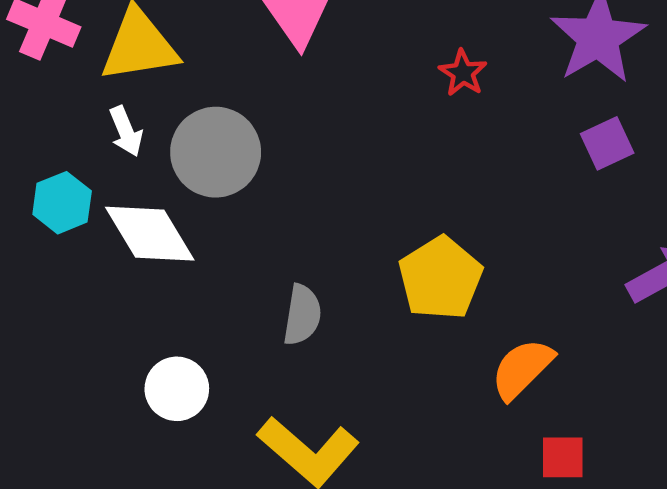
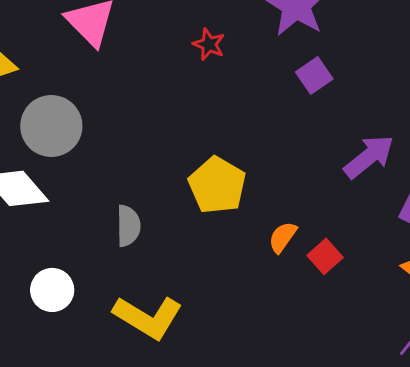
orange semicircle: (522, 369) -> (283, 237), size x0.7
red square: (563, 457) -> (325, 256), moved, turned -32

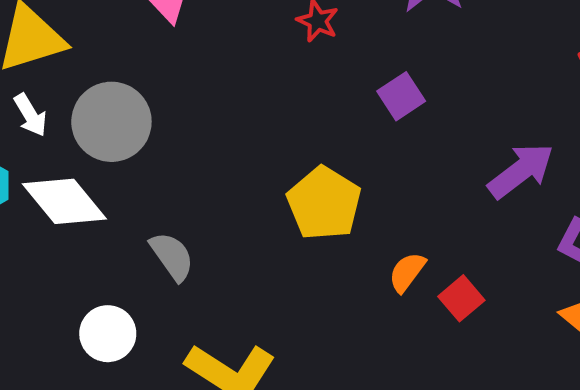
purple square: (314, 75) -> (401, 96), moved
gray semicircle: (128, 226) -> (172, 256), moved, turned -36

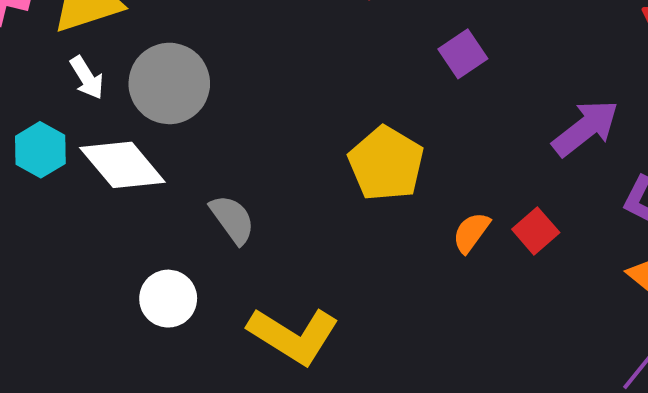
red square: (461, 298) -> (536, 231), moved

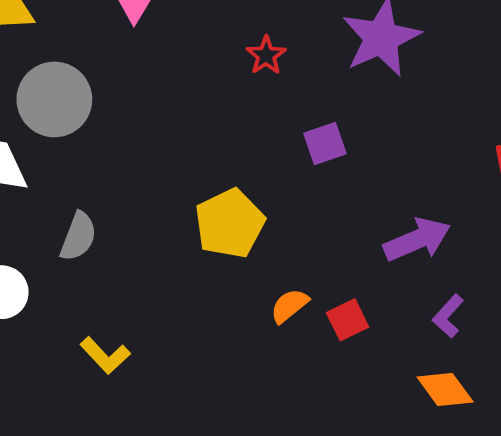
gray semicircle: (232, 219) -> (78, 236), turned 42
yellow L-shape: (293, 336) -> (105, 355), size x0.6

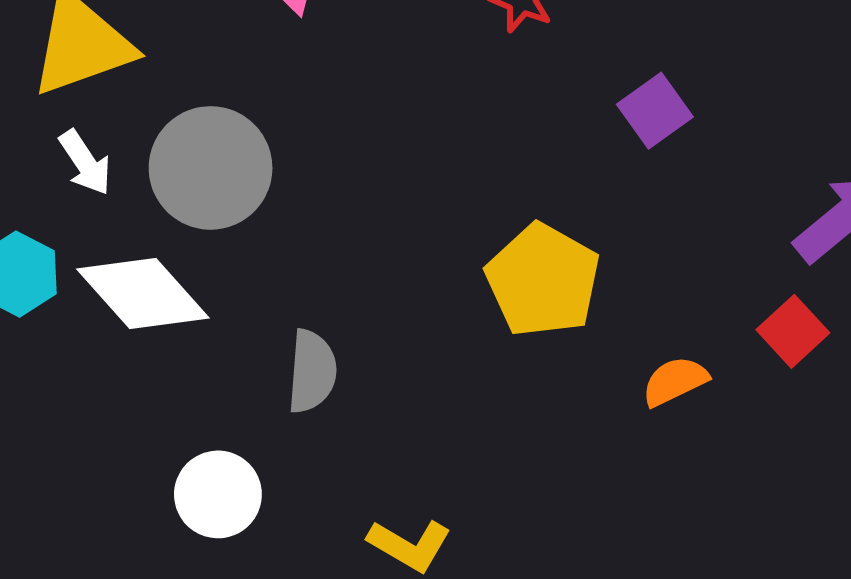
orange semicircle: (289, 306) -> (675, 381), turned 30
red square: (348, 320) -> (793, 331), moved

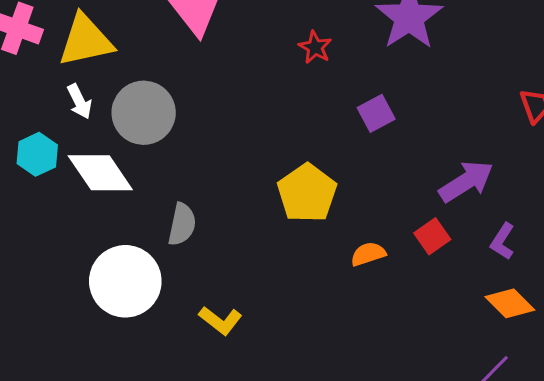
white circle: (218, 494) -> (125, 281), size x1.6

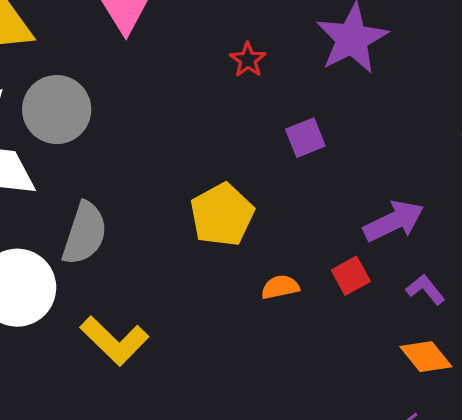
gray semicircle: (182, 224) -> (85, 233), size x1.4
purple L-shape: (503, 241) -> (425, 289), turned 102
yellow L-shape: (220, 320) -> (114, 341), size x1.5

